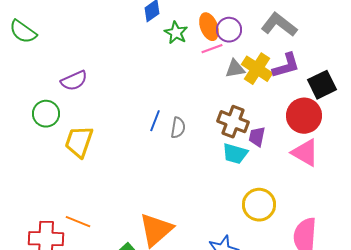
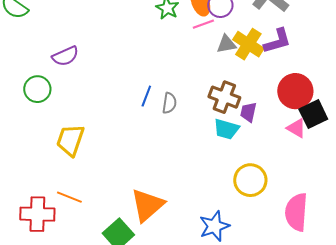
black square: (322, 85) -> (313, 114), moved
yellow trapezoid: (79, 142) -> (70, 140), moved
pink triangle: (305, 153) -> (296, 128), size x0.7

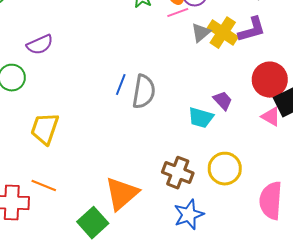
gray triangle: (226, 44) -> (201, 33), turned -30
brown cross: (224, 97) -> (178, 173), moved
gray semicircle: (169, 103) -> (144, 92), size x1.6
purple trapezoid: (248, 112) -> (223, 101), turned 125

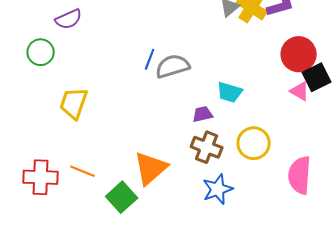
gray semicircle: (144, 92) -> (173, 66), turned -116
purple trapezoid: (223, 101) -> (203, 114), moved, turned -60
orange line: (44, 186) -> (83, 171), moved

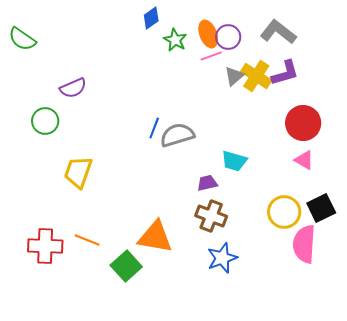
black square: (317, 77) -> (321, 208), moved
yellow circle: (254, 143) -> (284, 212), moved
orange triangle: (151, 168) -> (155, 237), turned 51

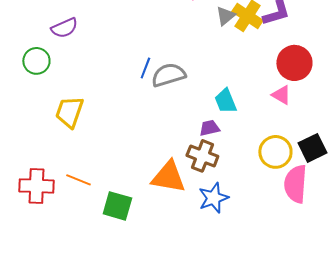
pink triangle: (304, 160) -> (281, 95), moved
cyan trapezoid: (234, 161) -> (225, 101), turned 52
purple trapezoid: (207, 183) -> (209, 128), moved
orange triangle: (155, 237) -> (168, 177), moved
green square: (126, 266) -> (117, 206), turned -32

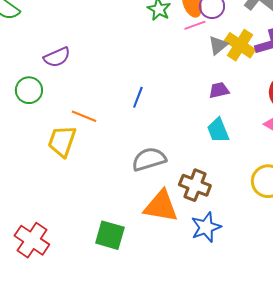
gray semicircle: (168, 75) -> (149, 159), moved
purple trapezoid: (209, 128) -> (219, 90), moved
orange line: (78, 180) -> (84, 116), moved
red cross: (36, 186) -> (32, 240), moved, turned 32

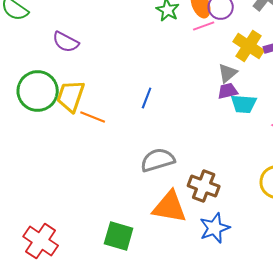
gray triangle: (218, 45) -> (228, 73), moved
purple semicircle: (57, 57) -> (66, 42), moved, turned 52
green circle: (29, 90) -> (38, 91), size x1.5
cyan trapezoid: (218, 130) -> (244, 104), moved, turned -64
yellow trapezoid: (62, 141) -> (71, 96), moved

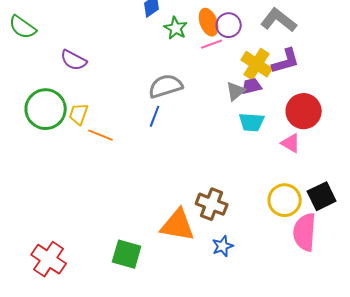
purple trapezoid: (228, 91) -> (252, 86), moved
yellow trapezoid: (71, 96) -> (79, 114), size x0.7
gray semicircle: (158, 160) -> (166, 86), moved
blue star: (215, 228) -> (223, 246), size x0.7

